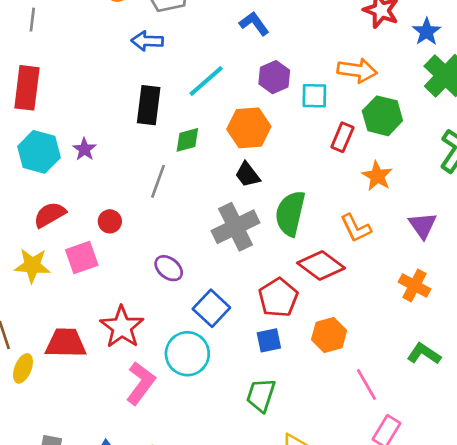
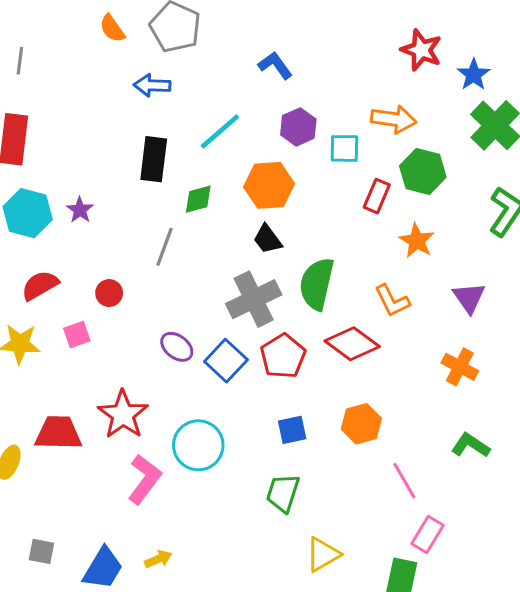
pink square: (82, 257) -> (77, 335), size x0.7
red pentagon: (278, 298) -> (283, 356), moved
blue square: (211, 308) -> (226, 361), moved

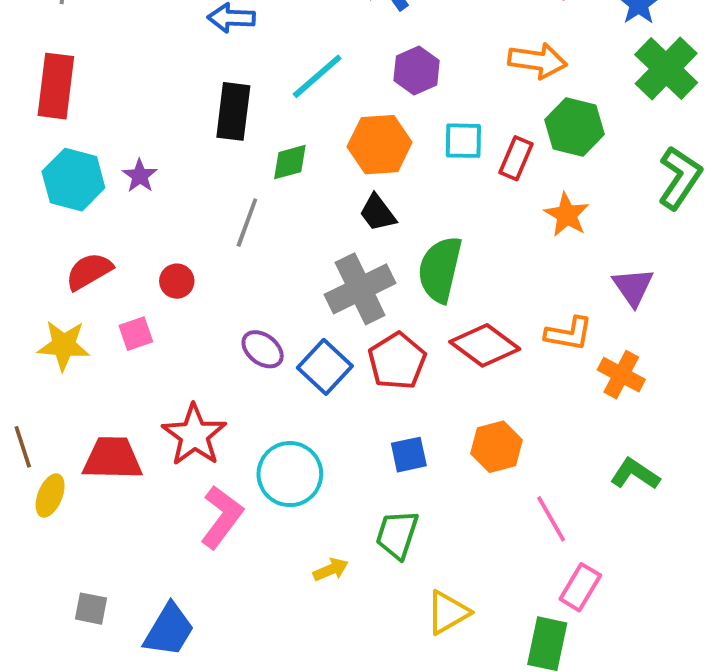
cyan square: (344, 148) -> (463, 141), moved
orange L-shape: (392, 301) -> (569, 334), moved, turned -54
yellow arrow: (158, 559) -> (331, 570), moved

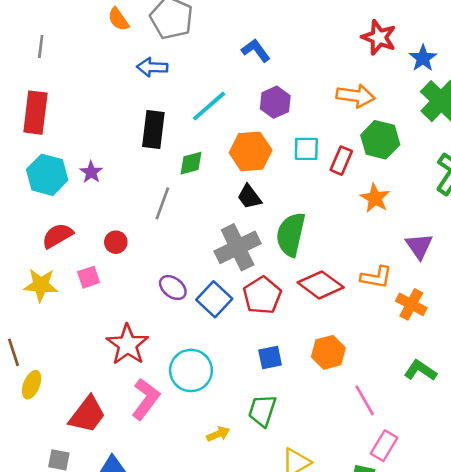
red trapezoid: (112, 458) -> (87, 415), moved, turned 126

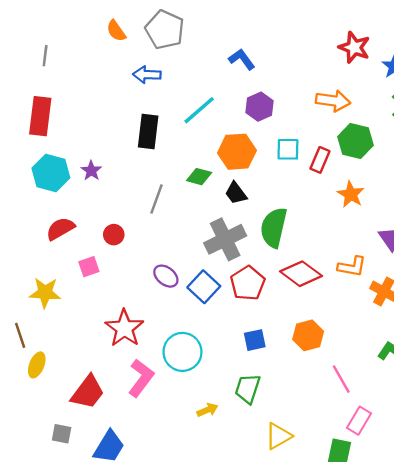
green diamond: (191, 163) -> (199, 177), moved, turned 30
yellow star: (41, 285) -> (45, 293), moved

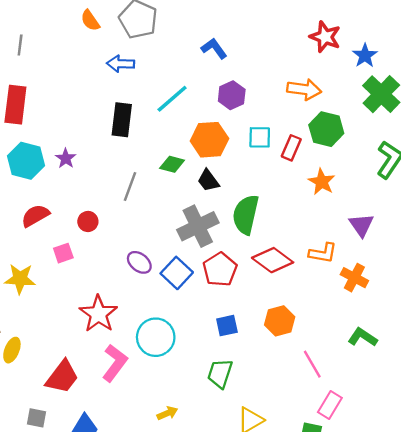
yellow arrow: (207, 410) -> (167, 413), moved

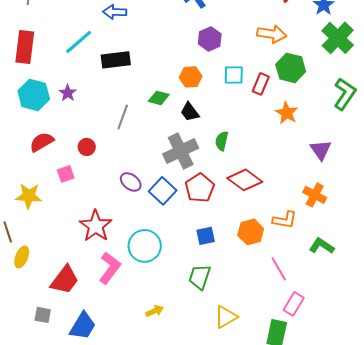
cyan line: (172, 99) -> (79, 42), moved
black rectangle: (122, 120) -> (116, 60), turned 76
orange hexagon: (209, 140) -> (191, 77), size x0.7
green semicircle: (246, 214) -> (222, 141), size x0.6
orange L-shape: (323, 253) -> (285, 220), moved

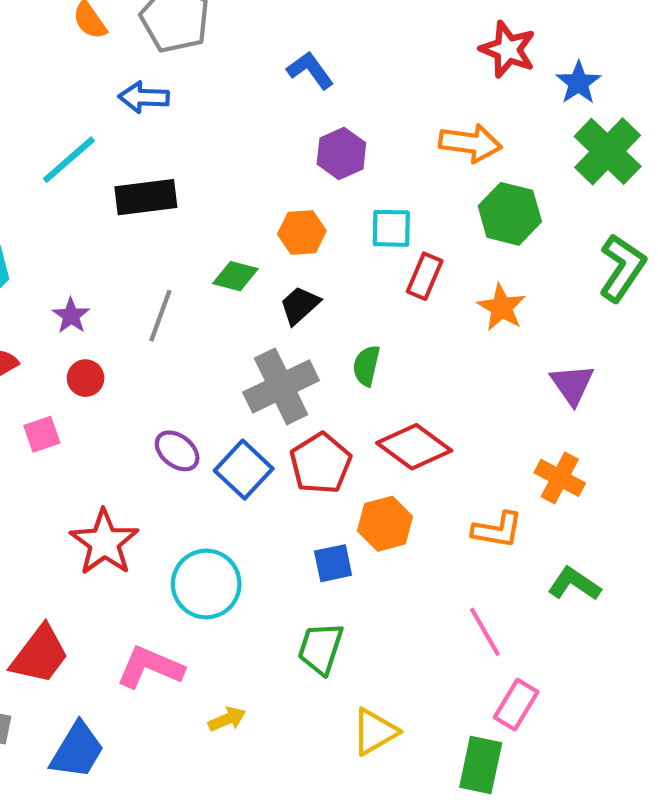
red rectangle: (261, 84) -> (425, 276), moved
purple star: (68, 93) -> (71, 316), moved
black trapezoid: (190, 112) -> (300, 305), turned 85
orange hexagon: (251, 232) -> (385, 524), moved
pink L-shape: (110, 268) -> (150, 667), moved, turned -104

